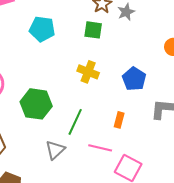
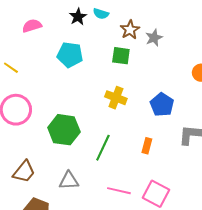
pink line: (100, 148) -> (119, 191), moved
gray triangle: (55, 150) -> (69, 181), moved, turned 40

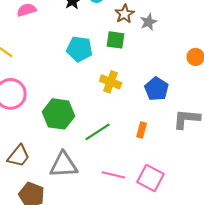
cyan pentagon: (70, 55) -> (80, 49), moved
green line: (103, 148) -> (98, 132), turned 32
gray triangle: (69, 181) -> (64, 165), size x1.4

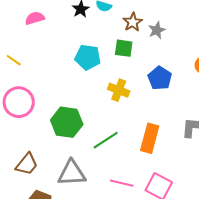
blue pentagon: (157, 89) -> (160, 78), moved
orange rectangle: (142, 130) -> (150, 138), size x1.8

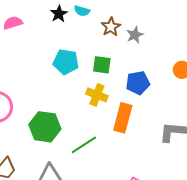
green square: (124, 48) -> (102, 65), moved
blue pentagon: (160, 78) -> (138, 83), turned 30
orange rectangle: (150, 138) -> (123, 118), moved

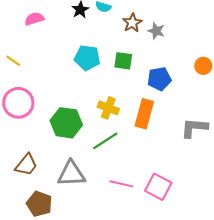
gray star: (135, 35) -> (156, 31), turned -30
yellow cross: (97, 95) -> (108, 108), moved

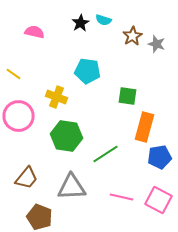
pink semicircle: (34, 19) -> (34, 32), turned 30
green square: (123, 61) -> (128, 96), moved
blue pentagon: (159, 79) -> (160, 157), moved
yellow cross: (108, 108) -> (56, 97), moved

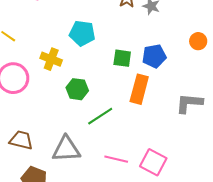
green hexagon: (66, 136) -> (77, 89), moved, size x0.7
blue pentagon: (160, 157) -> (154, 56), moved
brown trapezoid: (26, 178) -> (21, 140), turned -115

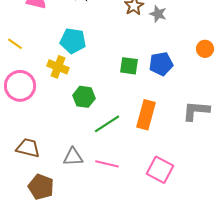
cyan pentagon: (82, 33) -> (73, 41), moved
orange rectangle: (139, 89) -> (146, 115), moved
gray triangle: (66, 149) -> (73, 157), size x0.7
pink line: (116, 159) -> (107, 164), moved

